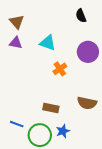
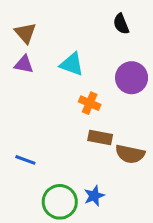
orange cross: (60, 69) -> (90, 103), turned -32
brown rectangle: (51, 108) -> (100, 138), moved
blue line: (17, 124) -> (25, 160), moved

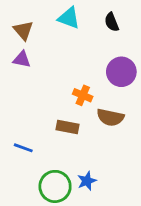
cyan triangle: (72, 64) -> (69, 18), moved
brown rectangle: (100, 138) -> (67, 127), moved
brown semicircle: (130, 154) -> (110, 117), moved

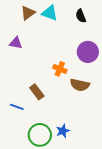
brown triangle: (23, 30) -> (28, 13), moved, turned 35
brown rectangle: (67, 127) -> (37, 92), moved, turned 42

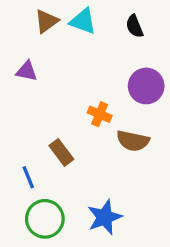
blue line: (17, 107) -> (28, 177), turned 48
blue star: (63, 131) -> (105, 217), size x1.5
green circle: (40, 135) -> (45, 219), moved

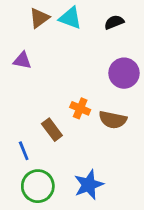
black semicircle: (135, 26) -> (114, 22), turned 90
orange cross: (100, 114) -> (80, 108), moved

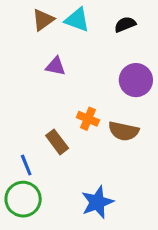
purple triangle: (22, 60) -> (56, 66), moved
green circle: (38, 186) -> (23, 199), moved

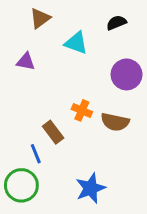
cyan triangle: (77, 20) -> (76, 43), moved
purple triangle: (56, 66) -> (26, 62), moved
blue line: (26, 165) -> (36, 154), moved

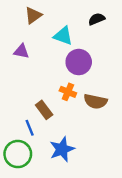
purple circle: (127, 74) -> (79, 62), moved
blue star: (91, 188) -> (62, 149), moved

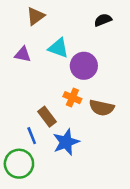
cyan triangle: (63, 36) -> (58, 48), moved
blue star: (62, 149) -> (66, 142), moved

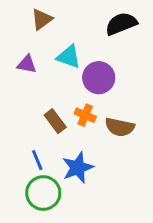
black semicircle: (103, 20) -> (121, 24), size x1.5
brown rectangle: (47, 117) -> (55, 121), moved
green circle: (19, 164) -> (43, 193), moved

